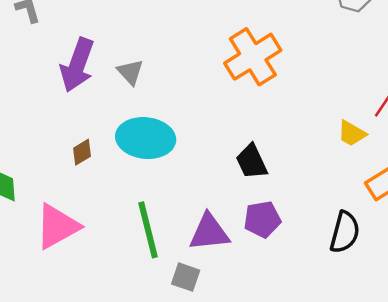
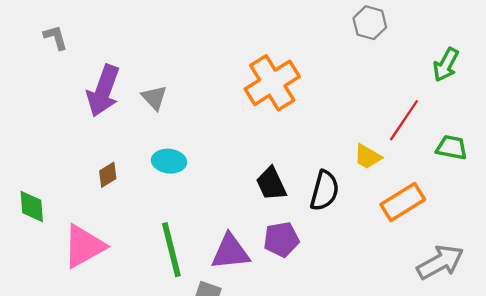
cyan ellipse: (146, 138) -> (169, 161), size x0.6
black semicircle: (345, 232) -> (324, 191), moved

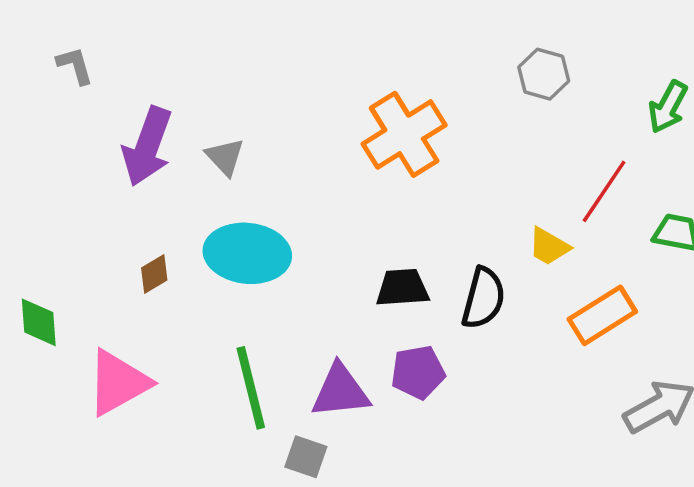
gray hexagon: (370, 23) -> (544, 74), moved
cyan ellipse: (169, 161) -> (247, 253), size x1.6
black trapezoid: (271, 184) -> (402, 288), turned 111

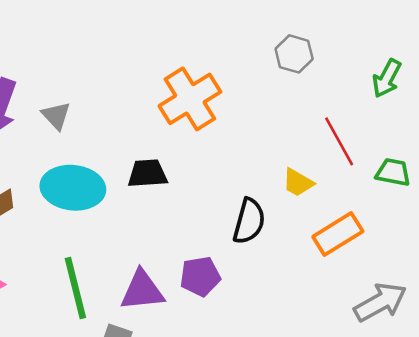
red line: (604, 191) -> (339, 141), turned -63
black trapezoid: (402, 288) -> (147, 174), moved

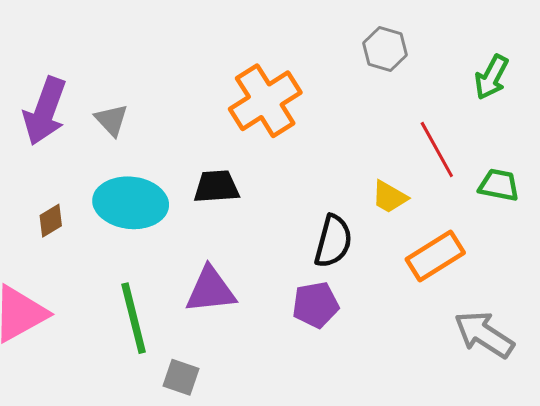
purple pentagon: (200, 276) -> (316, 305), moved
purple triangle: (142, 291) -> (211, 290), moved
gray arrow: (380, 302) -> (484, 334), turned -118

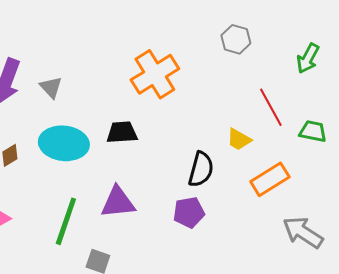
green line: (134, 318) -> (66, 221), turned 33

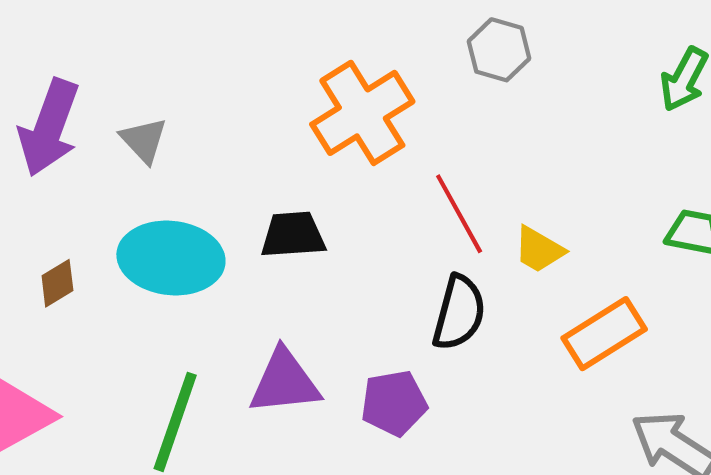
gray hexagon: (236, 39) -> (499, 50), moved
red line: (271, 107) -> (459, 214), moved
purple pentagon: (189, 212) -> (394, 403), moved

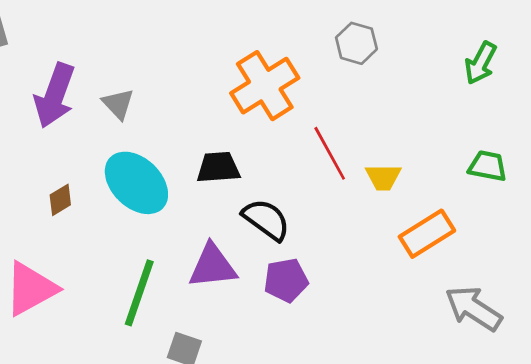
yellow trapezoid: (539, 250) -> (383, 177), turned -30
cyan ellipse: (171, 258) -> (136, 183), turned 38
black semicircle: (459, 313) -> (266, 220), moved, turned -69

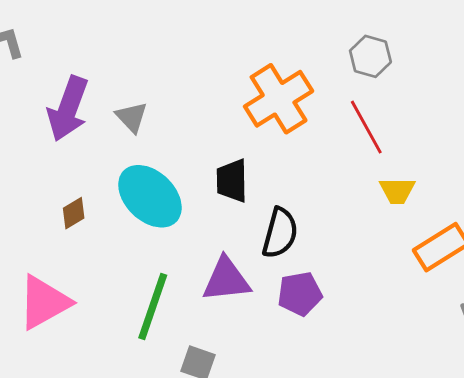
red line: (330, 153) -> (366, 127), moved
black trapezoid: (218, 167) -> (232, 181), turned -87
black semicircle: (266, 220) -> (280, 233), turned 69

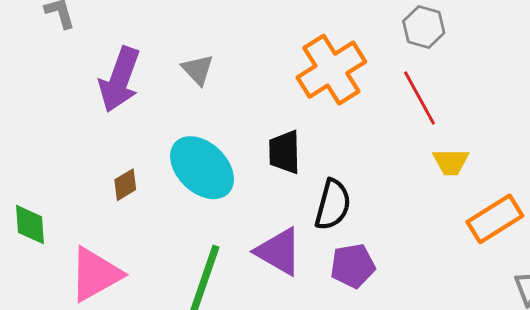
gray triangle: (132, 117) -> (198, 70), moved
purple triangle: (226, 280) -> (279, 252), turned 36

